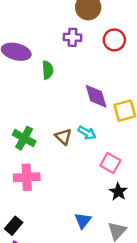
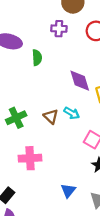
green cross: (24, 138) -> (16, 118), turned 36
pink cross: (27, 177) -> (30, 158), moved

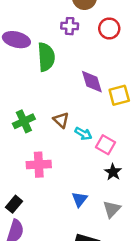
green semicircle: (37, 58) -> (46, 57), size x1.6
cyan arrow: (72, 113) -> (83, 134), moved

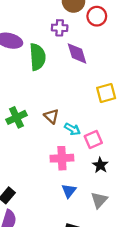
red circle: (109, 28) -> (97, 16), moved
purple diamond: (92, 82) -> (77, 53), moved
pink square: (106, 145) -> (93, 140), turned 36
pink cross: (39, 165) -> (62, 158), moved

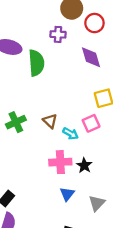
purple diamond: (77, 53) -> (91, 57), moved
pink square: (93, 140) -> (91, 123), moved
black star: (100, 165) -> (84, 165), moved

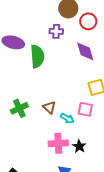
pink square: (91, 123) -> (85, 109), turned 35

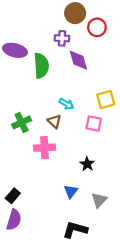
purple diamond: (85, 51) -> (78, 60), moved
cyan arrow: (67, 118) -> (66, 104), moved
pink cross: (58, 143) -> (44, 148), moved

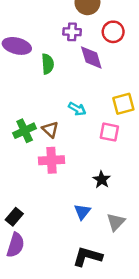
red circle: (97, 27) -> (113, 32), moved
green semicircle: (41, 66) -> (48, 64), size x0.7
brown triangle: (54, 121) -> (50, 129), moved

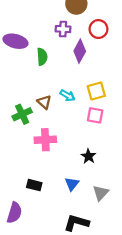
purple diamond: (91, 58) -> (80, 51), turned 45
yellow square: (123, 104) -> (96, 91), moved
brown triangle: (50, 129) -> (44, 102), moved
black rectangle: (14, 217) -> (34, 185), moved, turned 64

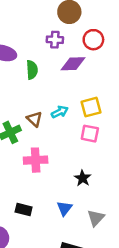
purple diamond: (80, 51) -> (73, 64), turned 60
cyan arrow: (67, 95) -> (60, 112), turned -56

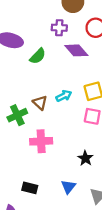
purple diamond: (73, 64) -> (76, 50), turned 50
green semicircle: (32, 70) -> (38, 56), turned 48

